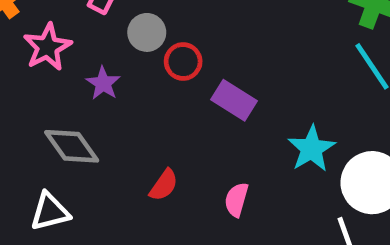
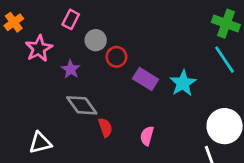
gray diamond: (72, 146) -> (82, 105), moved
cyan star: (311, 149) -> (183, 83), moved
red semicircle: (164, 185) -> (105, 127), turned -54

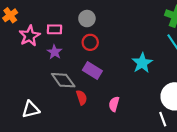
pink rectangle: (71, 19) -> (55, 29), moved, turned 64
gray circle: (96, 40) -> (87, 19), moved
purple rectangle: (146, 79) -> (92, 70), moved

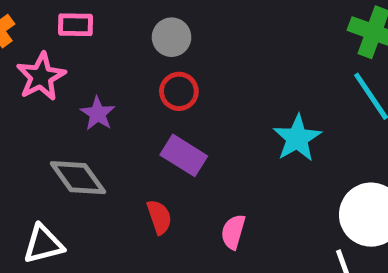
pink rectangle: (55, 29) -> (75, 25), moved
gray diamond: (63, 80) -> (78, 178), moved

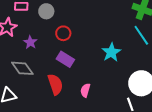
gray circle: (172, 37) -> (46, 11), moved
red semicircle: (159, 217) -> (55, 84), size x1.5

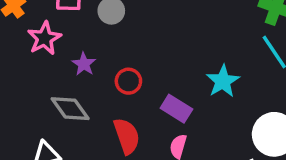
red circle: (63, 33) -> (128, 81), moved
purple rectangle: (65, 59) -> (176, 109), moved

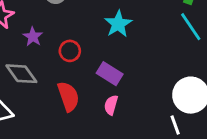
cyan star: (223, 81) -> (118, 24), moved

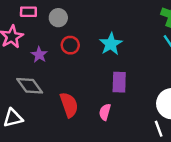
red circle: (70, 51) -> (70, 45), moved
purple rectangle: (110, 74) -> (119, 82), moved, turned 60

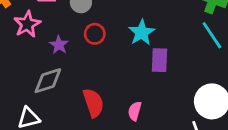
purple rectangle: (119, 82) -> (160, 60), moved
gray diamond: (30, 86) -> (48, 81), turned -72

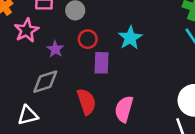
purple rectangle: (160, 60) -> (101, 63), moved
pink semicircle: (135, 111) -> (124, 109), size x1.5

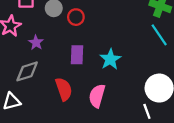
cyan star: (130, 38) -> (110, 59), moved
red circle: (88, 39) -> (76, 17), moved

